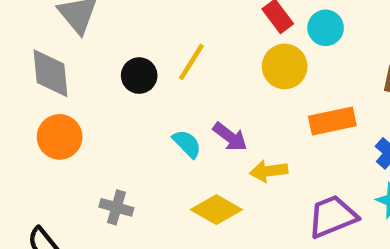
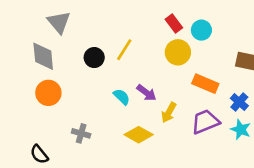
orange rectangle: (332, 121) -> (205, 84), turned 35
yellow arrow: (269, 171) -> (169, 112), turned -54
purple trapezoid: (332, 216) -> (205, 122), moved

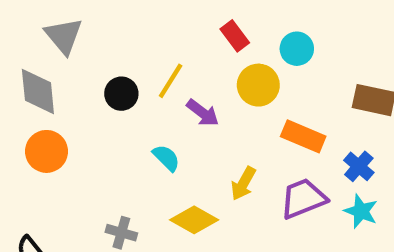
red rectangle: (174, 24) -> (235, 36), moved
purple arrow: (146, 93) -> (203, 113), moved
gray cross: (81, 133) -> (121, 233), moved

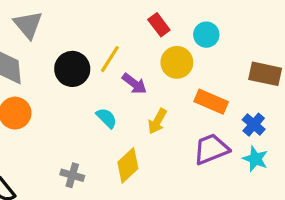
black circle: (121, 94) -> (72, 69), size x1.4
yellow arrow: (243, 183) -> (157, 121), moved
yellow diamond: (194, 220) -> (128, 165), turned -72

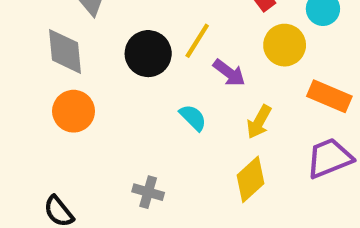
yellow diamond: (128, 165) -> (250, 179), moved

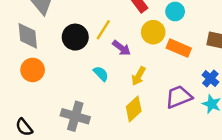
orange rectangle: (329, 96) -> (179, 48), moved
gray cross: (148, 192) -> (75, 116), size x1.6

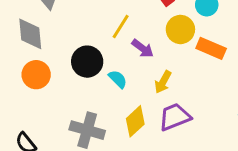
black circle: (75, 37) -> (87, 62), moved
purple trapezoid: (179, 97) -> (175, 117), moved
yellow diamond: (134, 109) -> (135, 121), moved

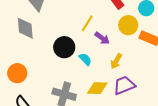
orange circle: (36, 75) -> (17, 73), moved
yellow diamond: (135, 121) -> (97, 88), turned 45

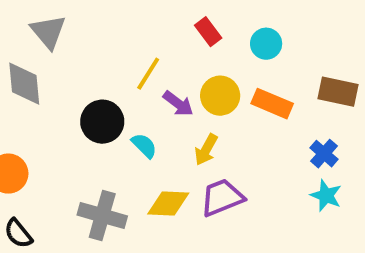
yellow circle: (128, 25) -> (220, 96), moved

